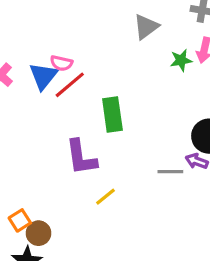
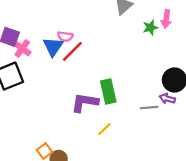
green rectangle: (112, 114) -> (108, 91), moved
purple L-shape: (81, 157) -> (85, 102), turned 112

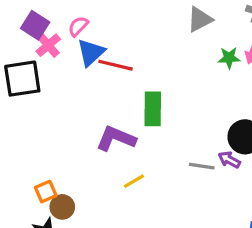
pink semicircle: (65, 36) -> (78, 26), moved, turned 112
red line: (72, 51) -> (116, 65), turned 45
green rectangle: (108, 91) -> (153, 109), moved

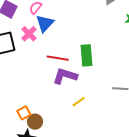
pink cross: (48, 45) -> (29, 34), moved
red line: (116, 65) -> (58, 58), moved

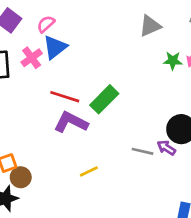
green rectangle: (87, 55) -> (104, 99), turned 40
yellow line: (79, 102) -> (89, 171), moved

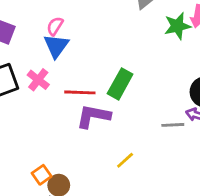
pink semicircle: (46, 24) -> (55, 26), moved
pink cross: (32, 58) -> (38, 80), moved
green star: (173, 61) -> (177, 26), size x1.4

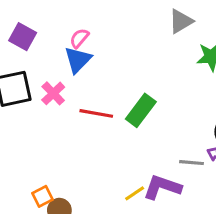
purple L-shape: (93, 116) -> (162, 187), moved

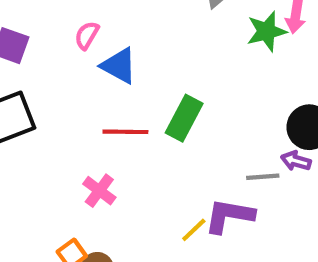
blue triangle: (78, 60) -> (119, 66), moved, turned -36
pink cross: (53, 93) -> (99, 191), moved

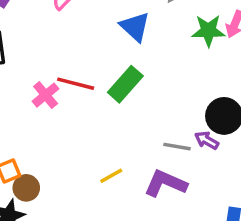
blue triangle: (119, 66) -> (135, 27), moved
pink cross: (99, 191) -> (46, 95), moved
purple L-shape: (229, 216) -> (166, 183), moved

